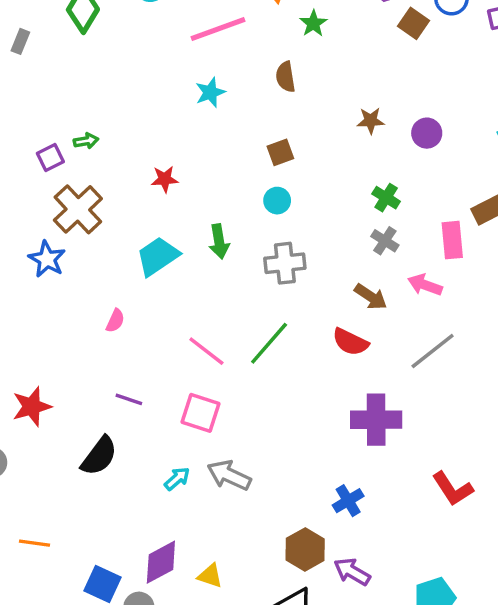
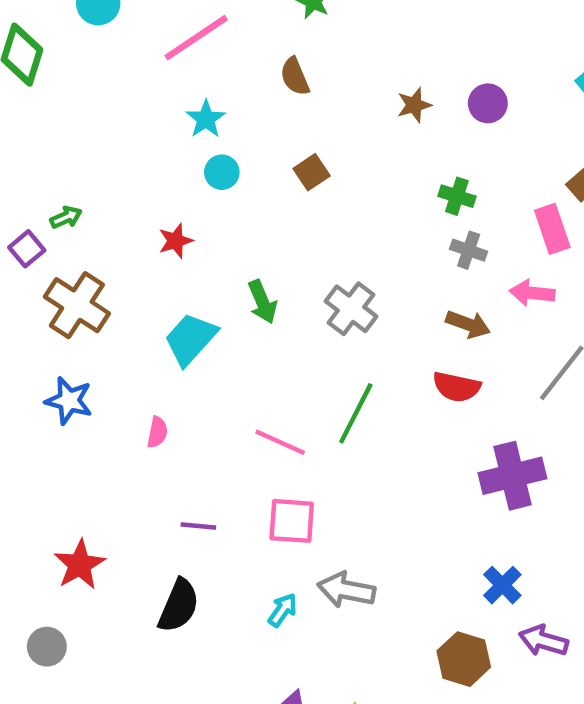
cyan circle: (277, 201) -> (222, 172), moved
blue star: (47, 259) -> (69, 401), moved
gray cross: (285, 263) -> (351, 309), turned -33
purple arrow: (352, 572) -> (543, 641), moved

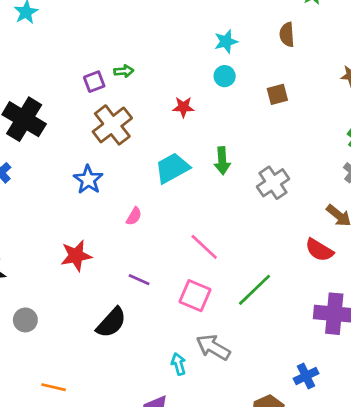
green line: (356, 413) -> (254, 290), moved
red star: (80, 565) -> (76, 256), moved
cyan arrow: (283, 610) -> (178, 364), moved, turned -70

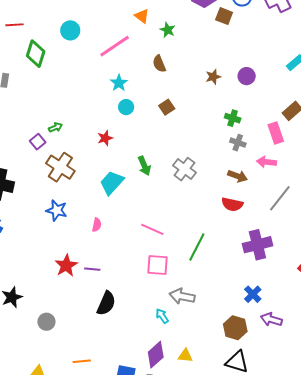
purple line: (139, 280) -> (92, 269), moved

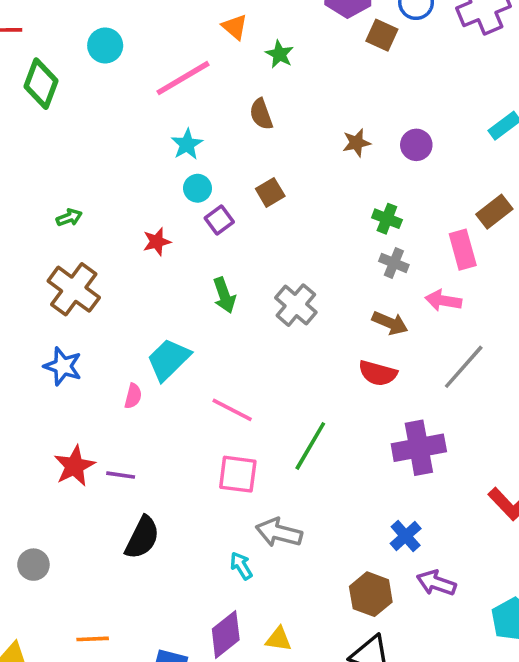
purple square: (38, 142) -> (219, 220), moved
cyan trapezoid: (112, 183) -> (169, 359), moved

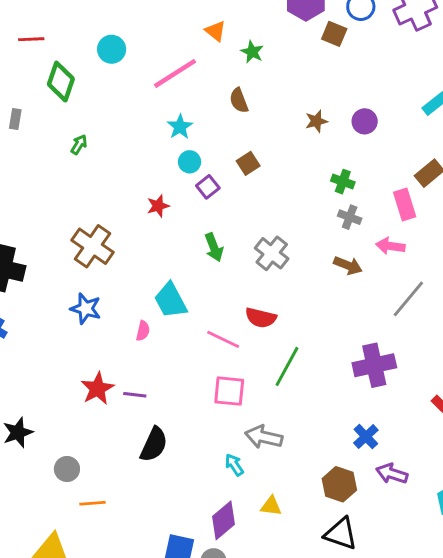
green arrow: (69, 218) -> (79, 145), moved, turned -36
cyan trapezoid: (169, 359) -> (171, 300), turned -72
red semicircle: (378, 373) -> (261, 318), moved
orange line: (93, 639) -> (92, 503), moved
yellow triangle: (279, 639) -> (271, 506), moved

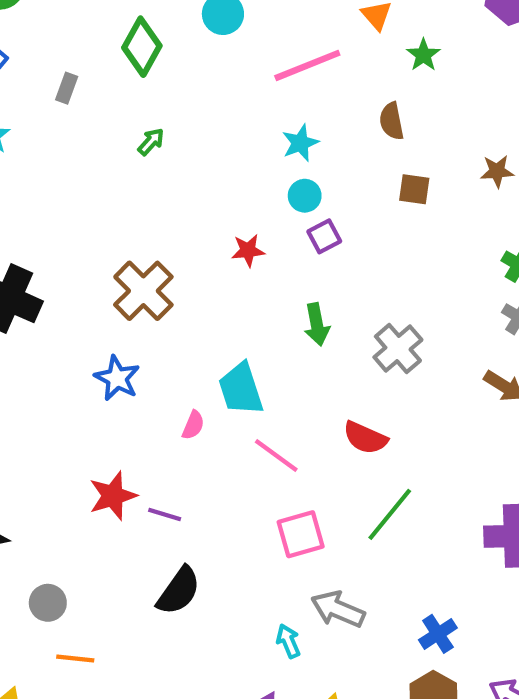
brown square: (248, 163) -> (414, 189), moved, turned 30
pink line: (223, 339) -> (276, 456), moved
pink square: (229, 391) -> (301, 534), turned -32
blue cross: (366, 437) -> (438, 634), moved

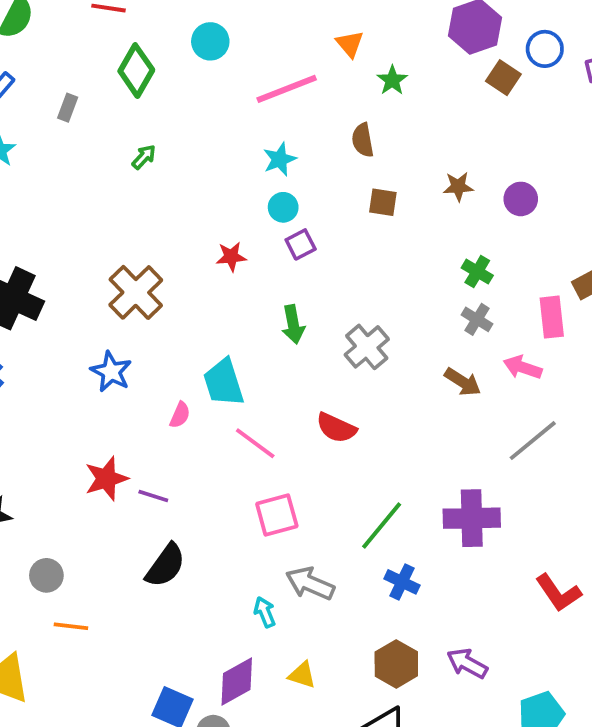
green line: (390, 514) -> (382, 526), moved
blue cross: (438, 634) -> (402, 582), moved, turned -32

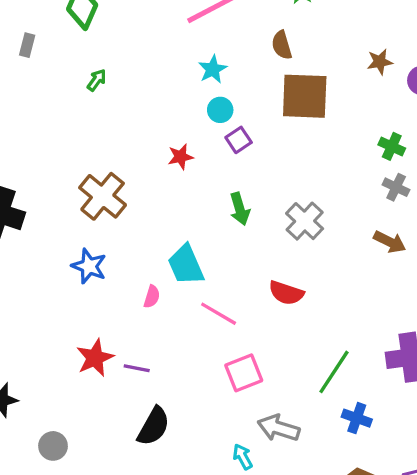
brown star: (458, 187) -> (380, 62), moved
brown square: (383, 202) -> (305, 96), size x2.0

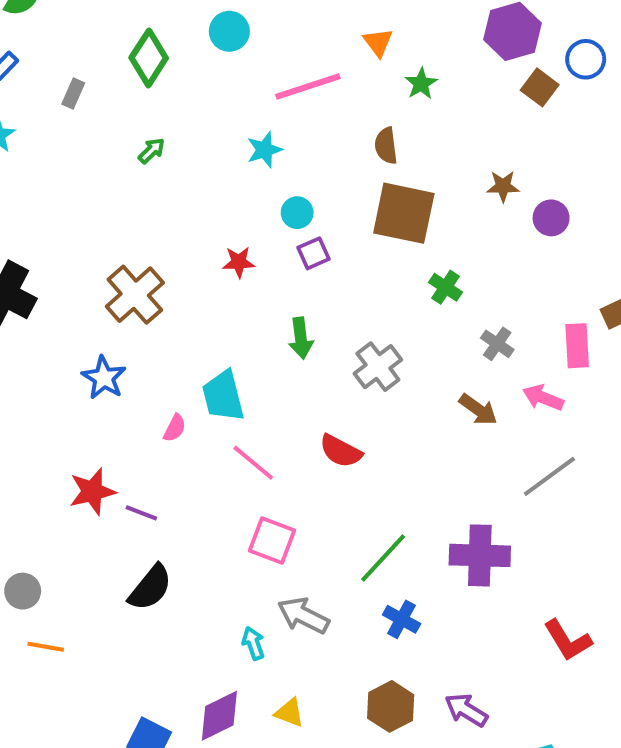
cyan star: (213, 69) -> (265, 150), moved
green cross: (392, 146) -> (446, 287), moved
pink square: (244, 373) -> (272, 540), turned 33

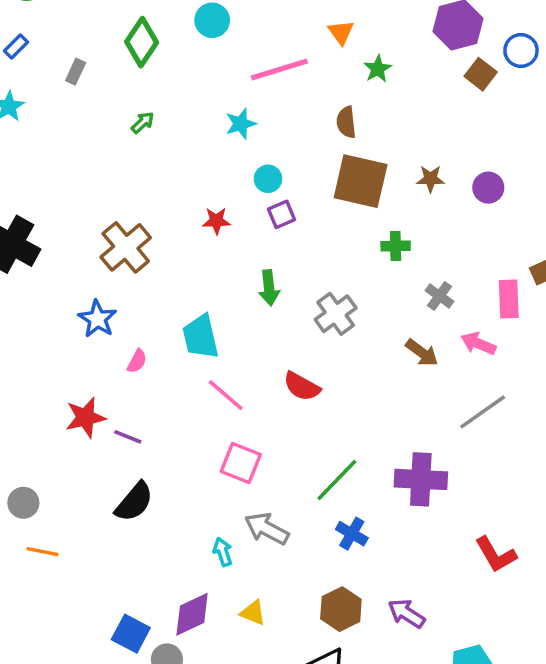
brown star: (503, 186) -> (430, 179), moved
green cross: (446, 287) -> (396, 246), turned -36
pink semicircle: (175, 428) -> (137, 361), moved

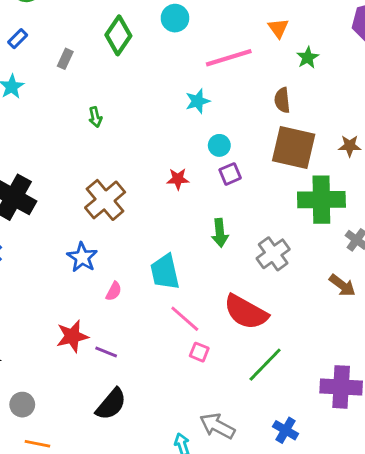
green arrow: (143, 123) -> (95, 117), moved, turned 120
green cross: (396, 246) -> (321, 200), size x2.0
red semicircle: (302, 386) -> (246, 312), size x1.5
pink square: (241, 463) -> (199, 352), moved, size x0.6
green line: (337, 480) -> (265, 365), moved

